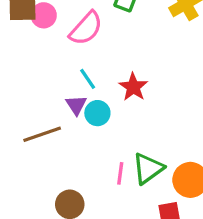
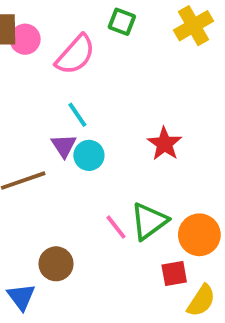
red star: (133, 87) -> (164, 144), moved
pink line: (120, 173) -> (116, 227), turned -45

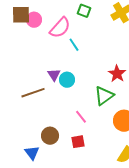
cyan line: (77, 115) -> (74, 45), moved
red star: (164, 144) -> (117, 74), moved
green triangle: (149, 221) -> (104, 96), moved
red square: (174, 274) -> (78, 142), moved

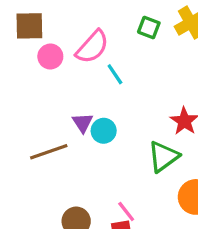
green square: (84, 11) -> (149, 27), moved
pink circle: (34, 20) -> (50, 57), moved
pink line: (81, 117) -> (126, 211), moved

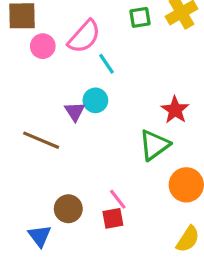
green square: (149, 27) -> (140, 17), turned -30
cyan circle: (104, 131) -> (95, 100), moved
brown line: (49, 152) -> (41, 140), turned 42

